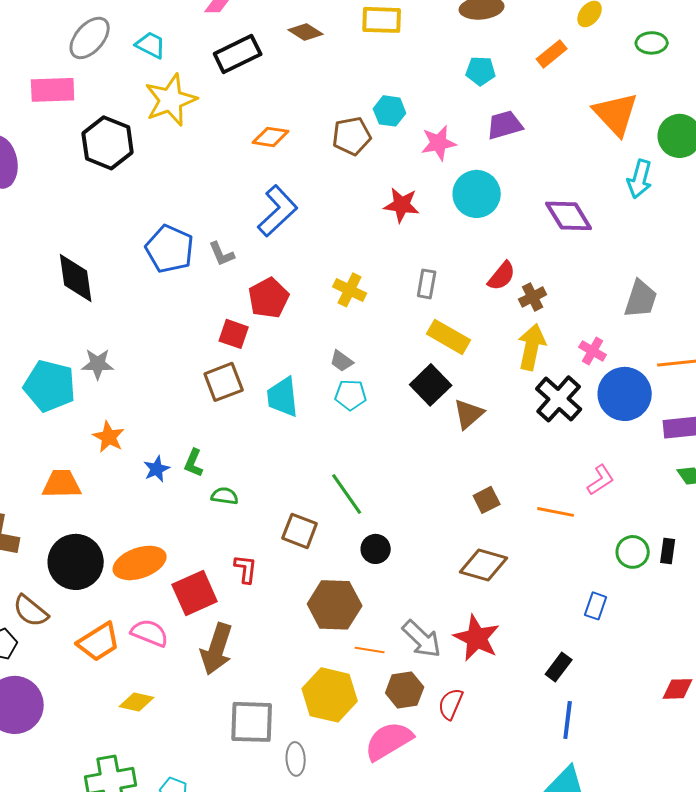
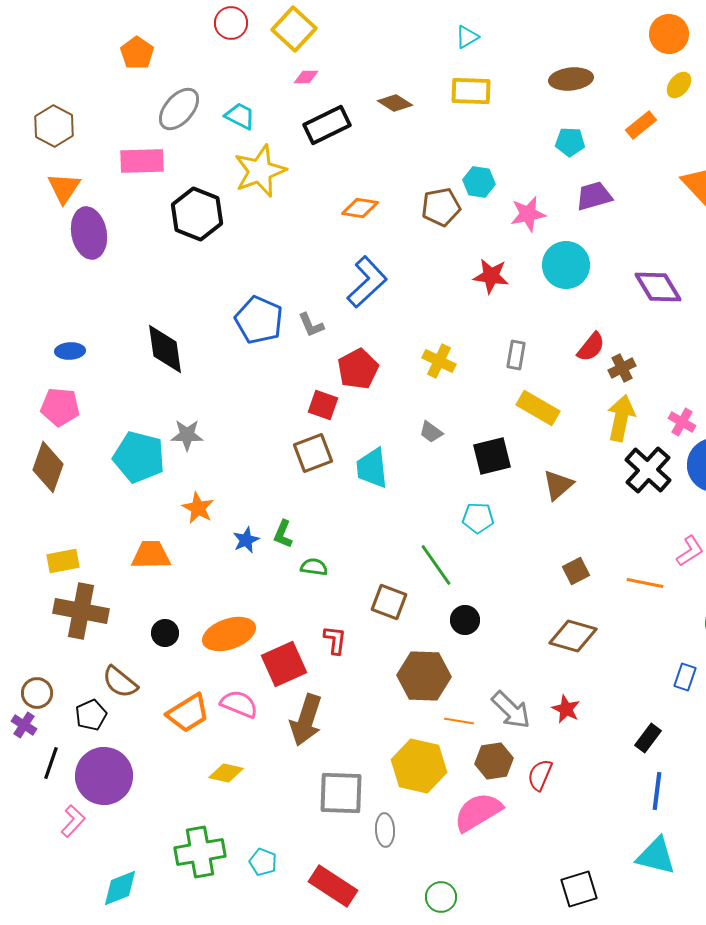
black square: (431, 385) -> (492, 456), moved, turned 30
cyan pentagon: (351, 395) -> (478, 518), moved
black circle: (76, 562) -> (165, 633), size x0.5
red star: (477, 638) -> (566, 709), size x0.6

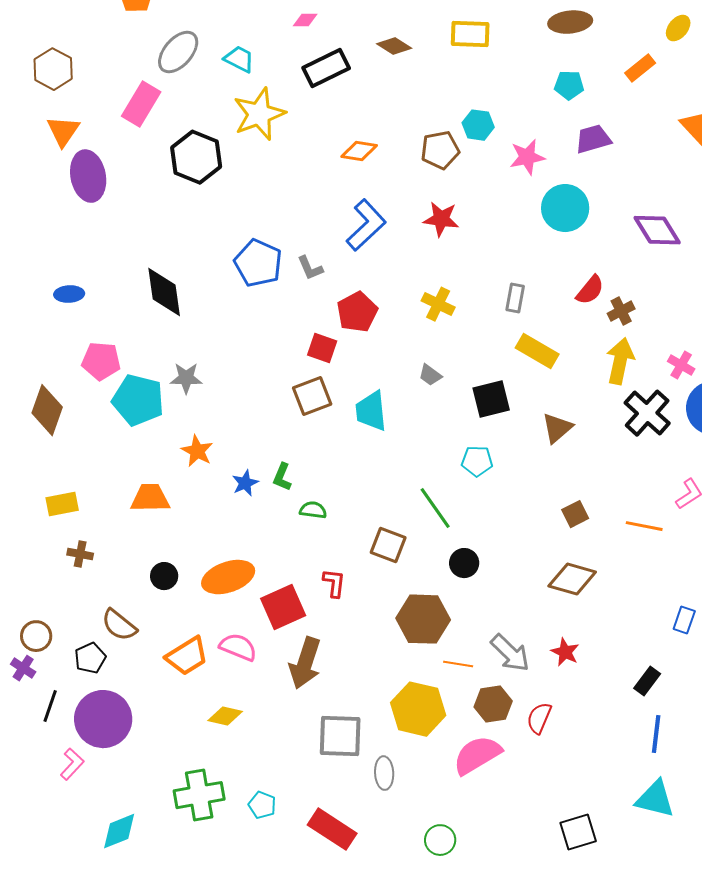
pink rectangle: (142, 161) -> (141, 104), turned -57
red star: (491, 276) -> (441, 219), moved
pink pentagon: (60, 407) -> (101, 361), moved
brown cross: (81, 611) -> (80, 554), size x0.5

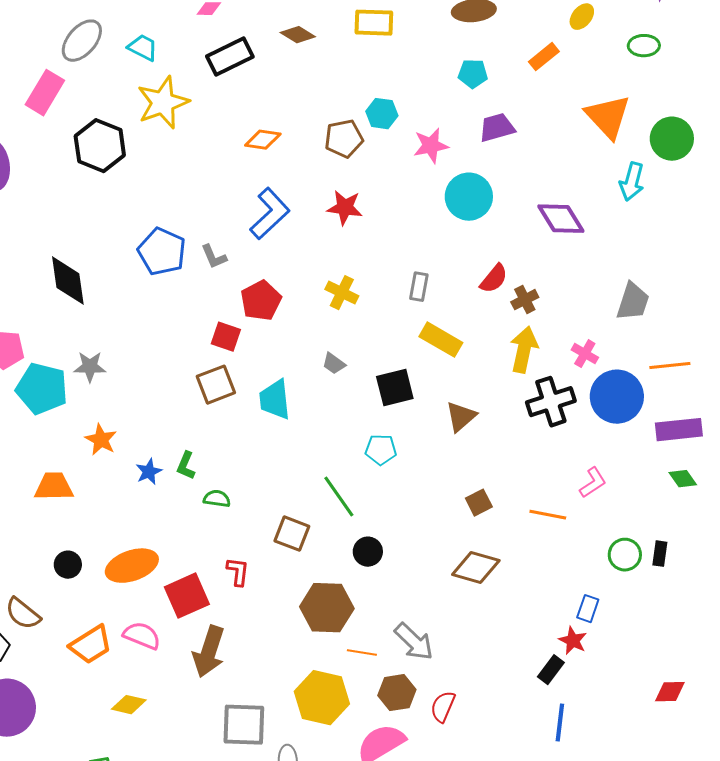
black cross: (647, 413) -> (551, 402), turned 30
red star: (565, 652) -> (573, 641), moved

